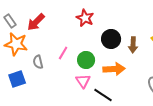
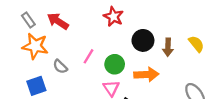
red arrow: (36, 22) -> (58, 21), turned 78
gray semicircle: (38, 62) -> (60, 67), turned -32

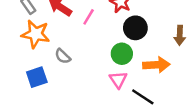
black circle: (143, 40) -> (135, 28), moved
pink line: (89, 56) -> (89, 17), moved

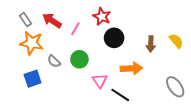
green circle: (122, 54) -> (79, 59), moved

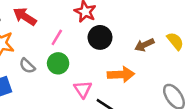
pink line: (75, 29) -> (57, 37), moved
brown arrow: (151, 44) -> (144, 45), turned 63

